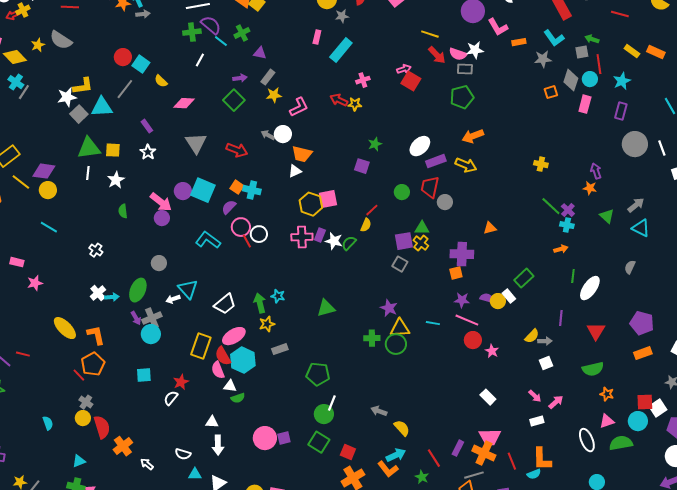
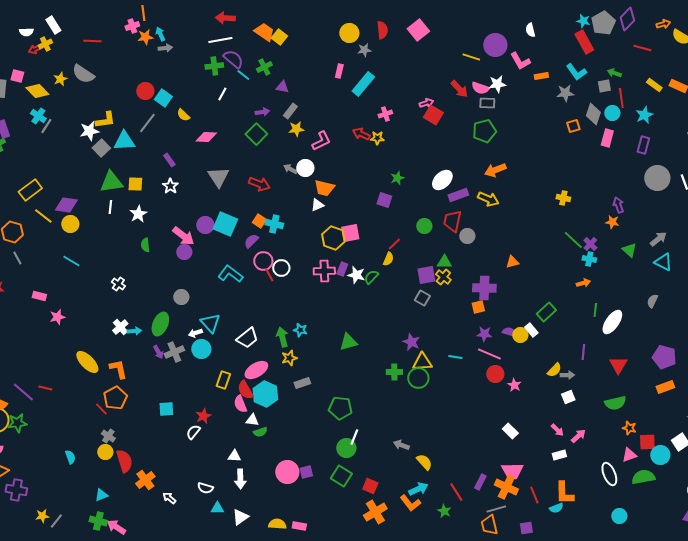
yellow line: (430, 34) -> (471, 57), moved
cyan circle: (151, 334) -> (201, 349), moved
yellow rectangle: (201, 346) -> (223, 380), size x0.7
red square: (645, 402) -> (647, 442), moved

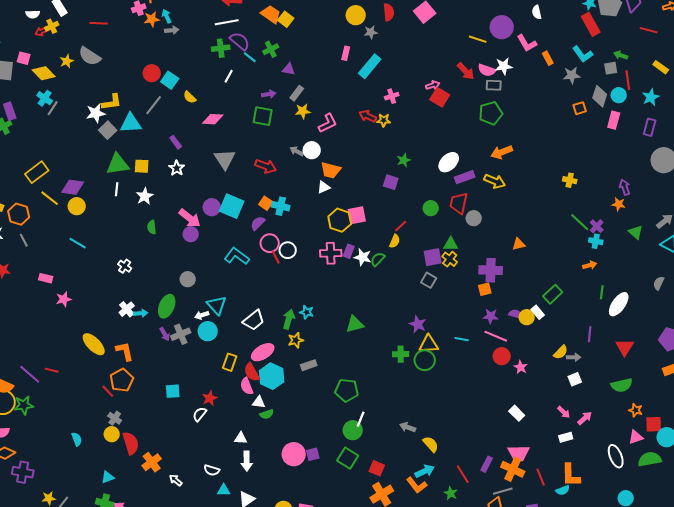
orange rectangle: (541, 76) -> (548, 58), turned 72
green square: (256, 134) -> (263, 116), turned -35
green arrow: (282, 337) -> (289, 319), turned 30

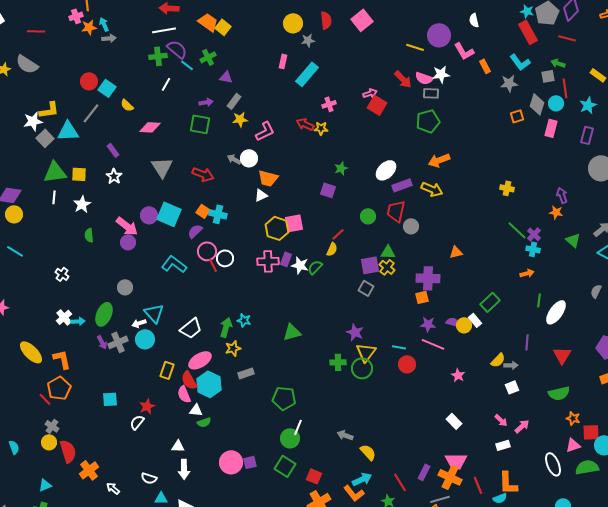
red line: (649, 30) -> (567, 38), moved
yellow triangle: (429, 344) -> (366, 352), turned -50
red circle: (502, 356) -> (407, 364), moved

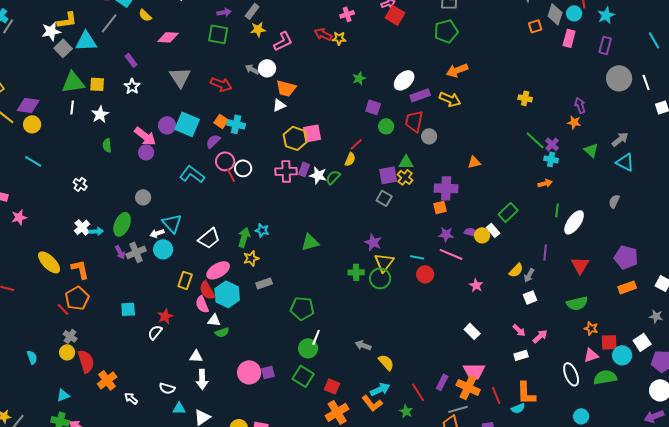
purple square: (328, 190) -> (373, 107), moved
gray arrow: (511, 365) -> (529, 275), turned 120

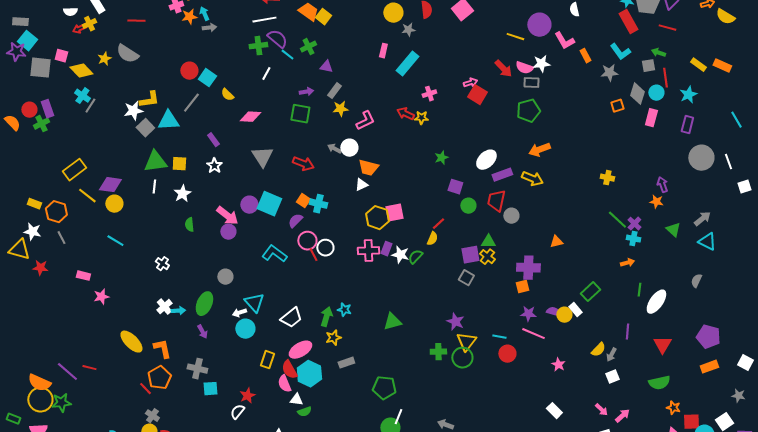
gray cross: (136, 252) -> (197, 369), moved, turned 36

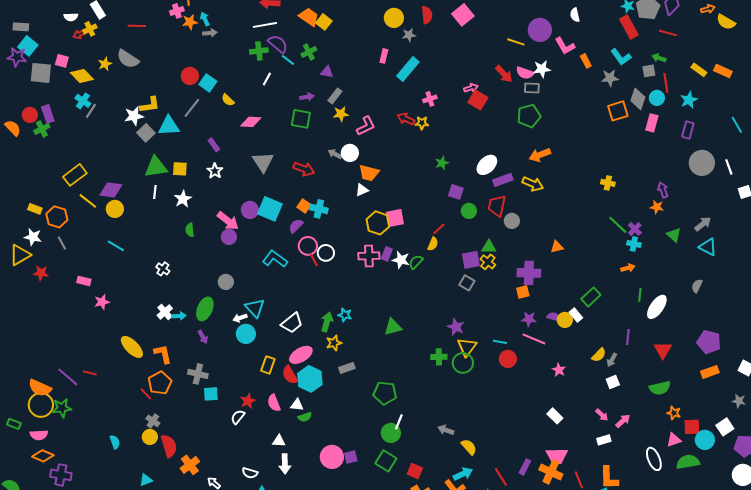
orange square: (617, 106) -> (618, 111), size x1.5
yellow triangle: (19, 250) -> (20, 255), turned -45
pink semicircle: (284, 384) -> (274, 403), moved

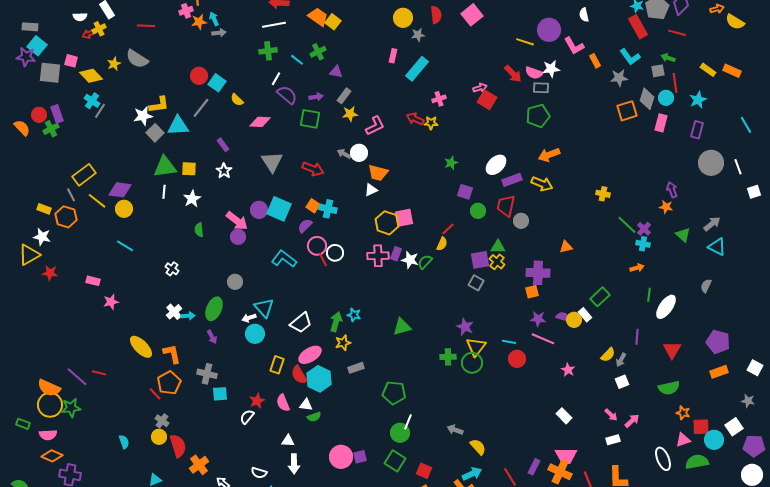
purple semicircle: (278, 44) -> (287, 95), moved
yellow cross: (608, 183) -> (603, 194), moved
gray line: (62, 243) -> (71, 195), moved

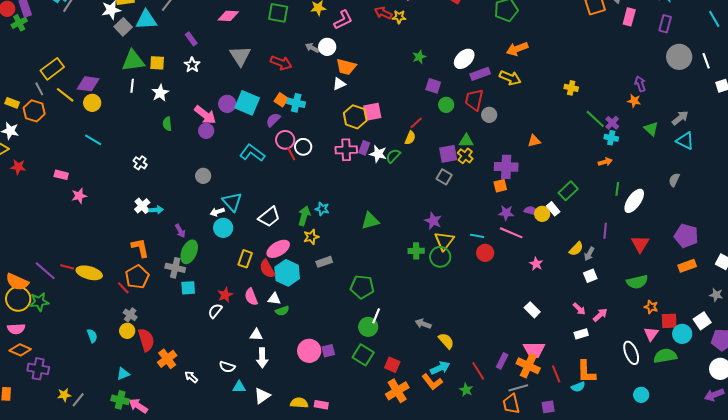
green ellipse: (214, 309) -> (189, 252), moved
yellow ellipse: (141, 347) -> (89, 273), moved, turned -30
pink triangle: (683, 440) -> (651, 334), turned -35

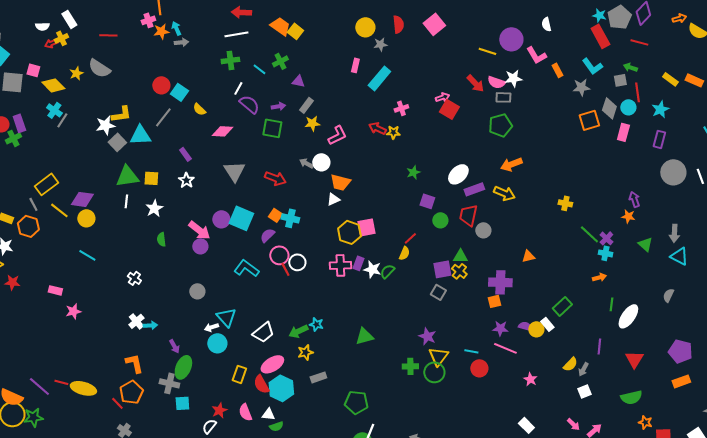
gray arrow: (680, 118) -> (674, 233), turned 132
green arrow: (304, 216) -> (298, 331), turned -132

